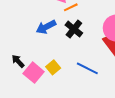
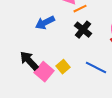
blue arrow: (46, 27) -> (45, 23), moved
black arrow: (18, 61) -> (29, 61), size x1.5

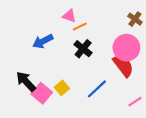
blue line: (96, 68) -> (97, 89), turned -70

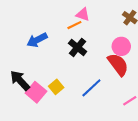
pink triangle: (69, 16) -> (83, 14), moved
pink circle: (126, 48) -> (121, 46), size x0.7

